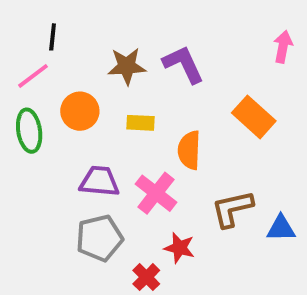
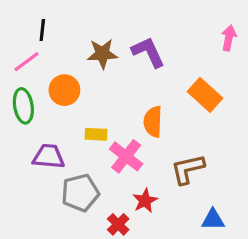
yellow rectangle: (140, 123) -> (96, 134), moved
purple trapezoid: (99, 181) -> (49, 156), moved
blue triangle: (281, 228) -> (213, 220), moved
red star: (179, 248) -> (145, 201), turned 30

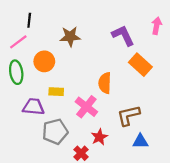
purple L-shape: (148, 52) -> (123, 35), moved
yellow rectangle: (96, 134) -> (56, 92), moved
blue triangle: (213, 220) -> (140, 141), moved

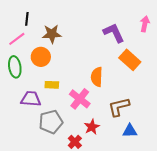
brown star: (70, 37) -> (52, 34), moved

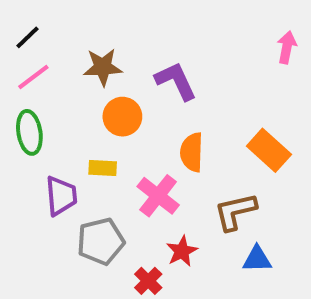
black line: (27, 19) -> (27, 37), moved, turned 40
purple L-shape: (114, 33) -> (176, 81), moved
orange circle: (41, 57) -> (122, 117), moved
orange rectangle: (130, 60) -> (269, 150), moved
purple trapezoid: (31, 99) -> (61, 196), turned 80

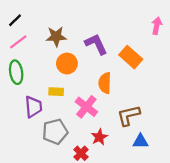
orange rectangle: (269, 150) -> (131, 57), moved

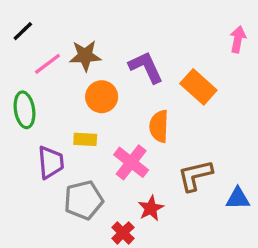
pink line: (18, 42) -> (47, 64), moved
blue triangle: (140, 141) -> (238, 198), moved

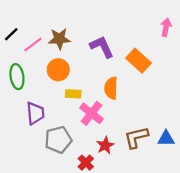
black line: (23, 31) -> (11, 34), moved
orange circle: (102, 97) -> (58, 70), moved
yellow rectangle: (85, 139) -> (73, 94), moved
brown L-shape: (195, 175) -> (136, 137), moved

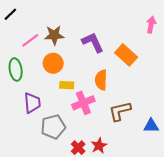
black line: (11, 34) -> (10, 14), moved
pink cross: (91, 113) -> (83, 103), turned 30
brown L-shape: (136, 137) -> (120, 111), moved
red star: (105, 145) -> (99, 146), moved

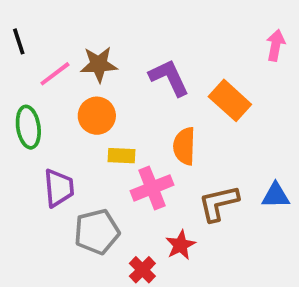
black line: (10, 14) -> (19, 41), moved, turned -64
blue triangle: (151, 126) -> (276, 196), moved
red star: (99, 146) -> (181, 245), moved

